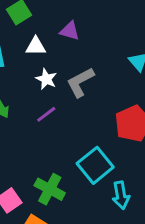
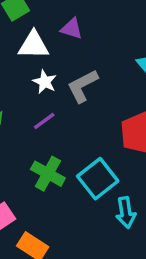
white triangle: (36, 46) -> (34, 45), size x1.4
green cross: (50, 189) -> (48, 174), moved

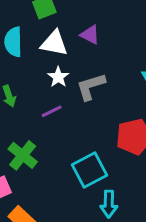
green cross: (48, 174) -> (23, 155), moved

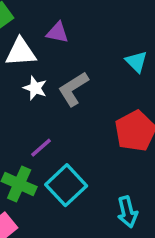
purple line: (52, 111) -> (41, 148), moved
cyan square: (90, 170) -> (66, 185), moved

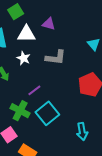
white star: (35, 88) -> (24, 58), moved
gray L-shape: (73, 89) -> (56, 57), turned -145

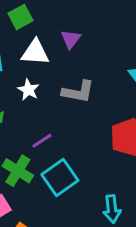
purple triangle: (49, 24) -> (71, 39), turned 48

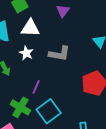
purple triangle: (71, 39) -> (63, 11), moved
purple line: (42, 141) -> (36, 87), turned -32

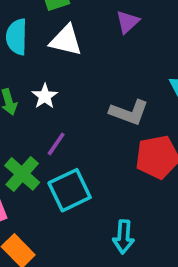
white star: (26, 53) -> (45, 96), moved
gray L-shape: (60, 54) -> (129, 112), moved

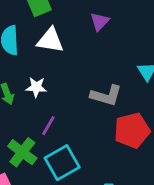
white star: (45, 96) -> (36, 87), turned -30

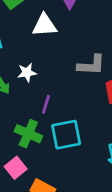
white triangle: (50, 40) -> (44, 25), moved
cyan square: (62, 163) -> (66, 135), turned 32

